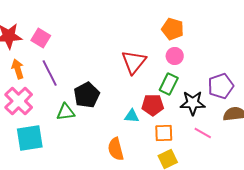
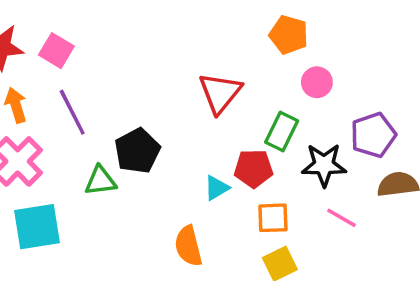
pink circle: (175, 56) -> (317, 82), moved
cyan triangle: (132, 116) -> (217, 188), turned -35

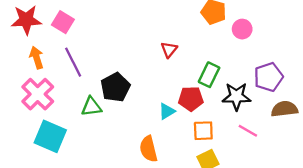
pink circle: (317, 82) -> (242, 29), moved
red triangle: (220, 93) -> (169, 50), size x0.6
cyan square: (37, 227) -> (50, 136), turned 32

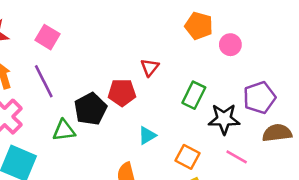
pink square: (63, 22) -> (48, 37), moved
red pentagon: (191, 99) -> (122, 93), moved
orange square: (203, 131) -> (187, 157), turned 30

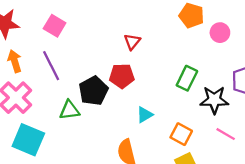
red triangle: (150, 67) -> (132, 42), moved

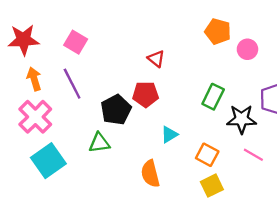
red triangle: (132, 42) -> (156, 59), turned -30
green triangle: (69, 110) -> (99, 143), moved
cyan square: (28, 140) -> (48, 161), turned 32

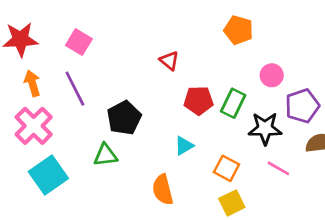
pink circle: (247, 49) -> (272, 75), moved
red pentagon: (146, 94) -> (199, 101), moved

